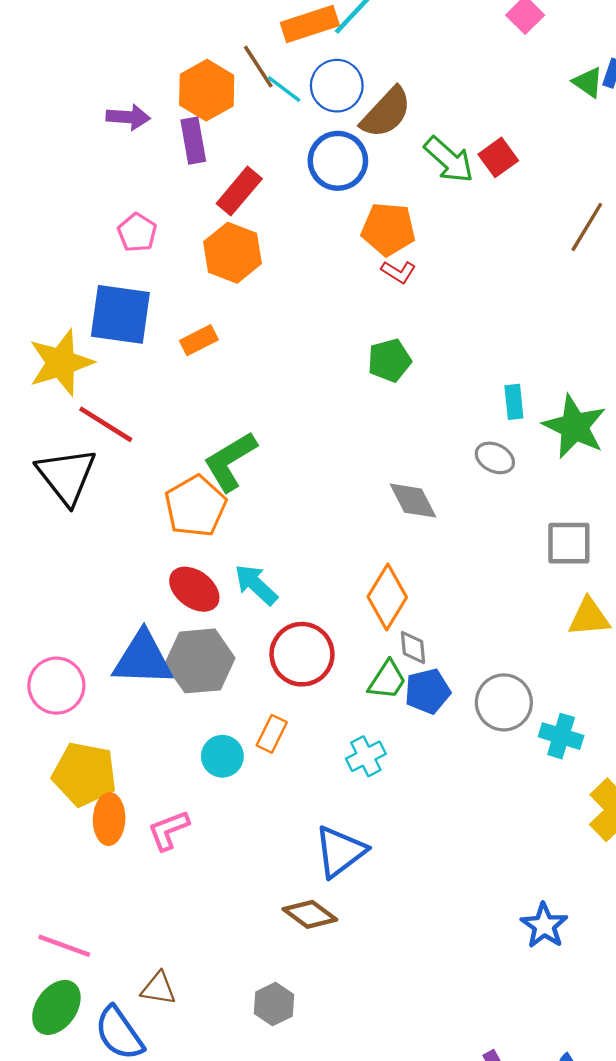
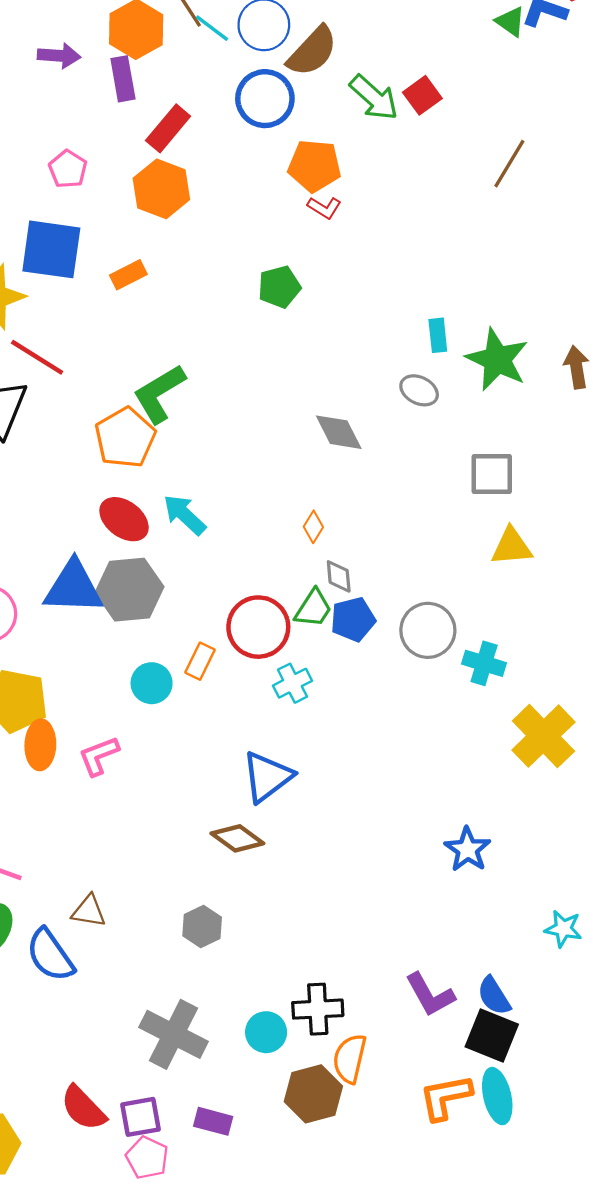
green pentagon: (389, 360) -> (279, 287), moved
orange diamond: (387, 597) -> (313, 527), size x0.5
red circle: (302, 654) -> (258, 627), moved

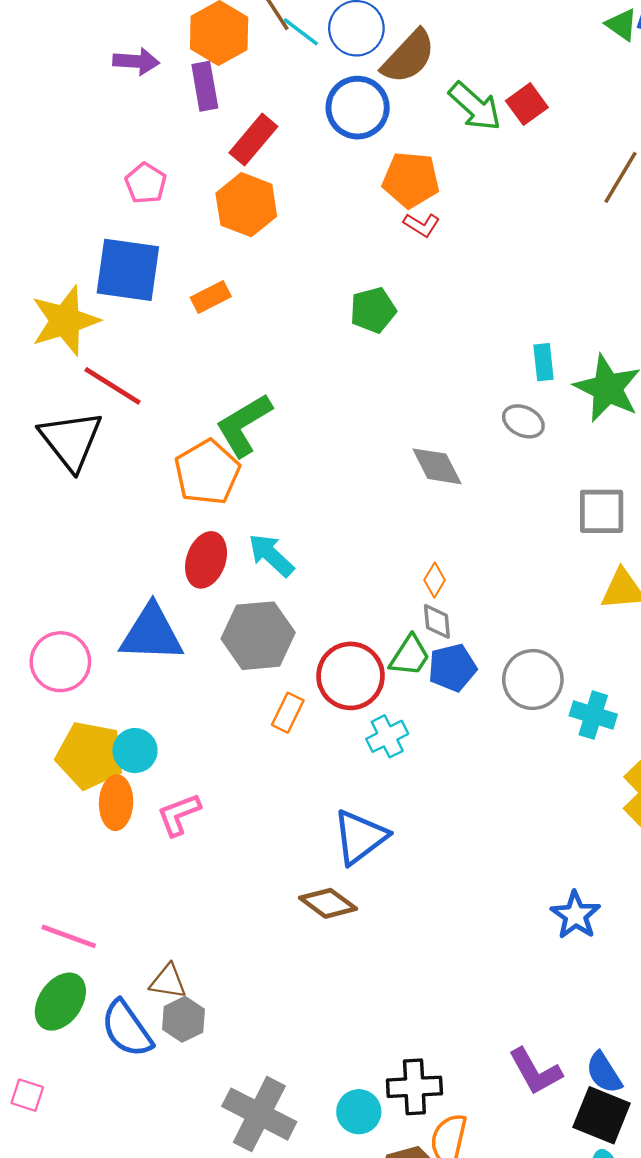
red ellipse: (124, 519) -> (206, 560), turned 72
orange diamond: (313, 527) -> (435, 580), moved
gray hexagon: (130, 590) -> (258, 636), moved
cyan circle: (152, 683) -> (135, 751), moved
gray hexagon: (202, 926) -> (184, 1019), moved

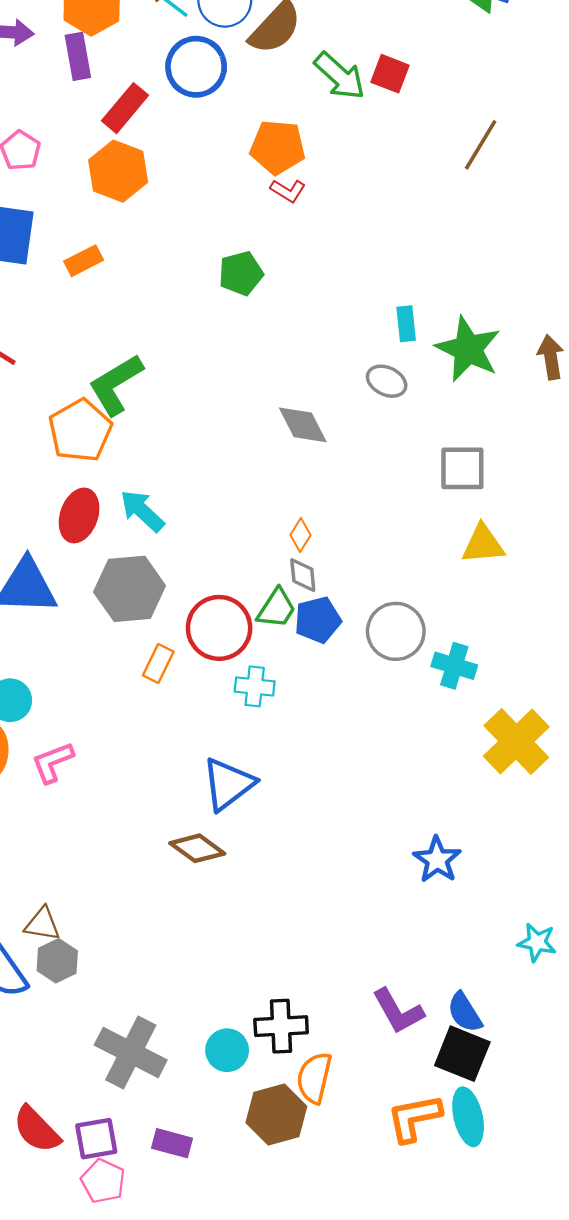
red square: (527, 104) -> (390, 74), turned -33
blue circle: (358, 108) -> (196, 67), moved
cyan cross: (387, 736) -> (255, 686), turned 33

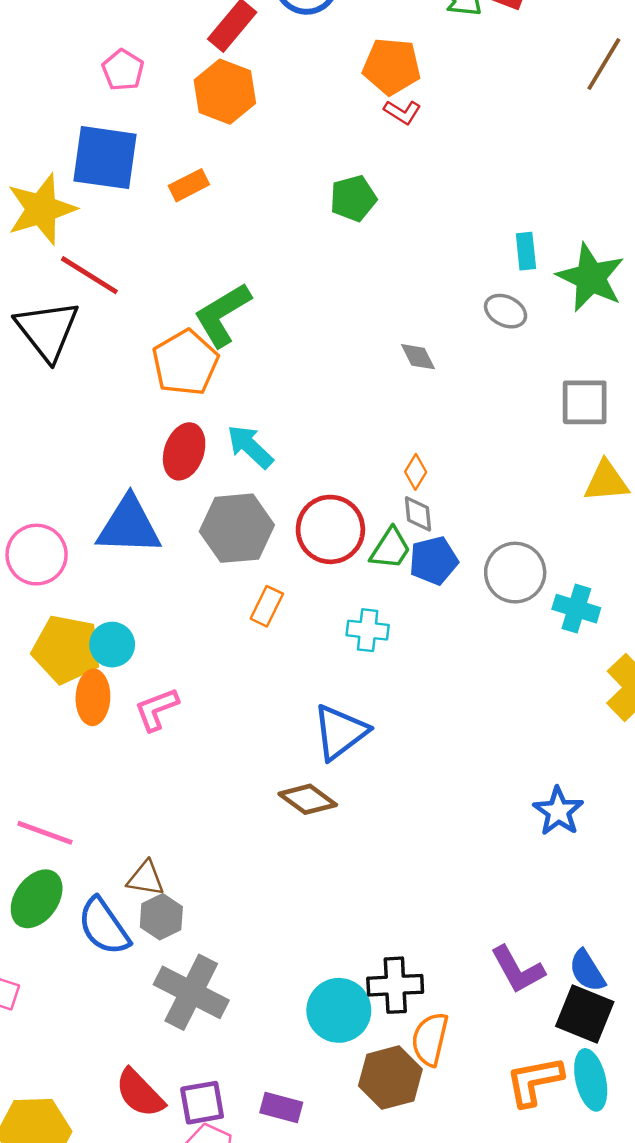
gray diamond: (303, 425) -> (418, 357), size x0.7
red circle: (219, 628) -> (330, 529), moved
cyan circle: (227, 1050) -> (339, 1010), size x1.4
gray cross: (131, 1053) -> (191, 992), moved

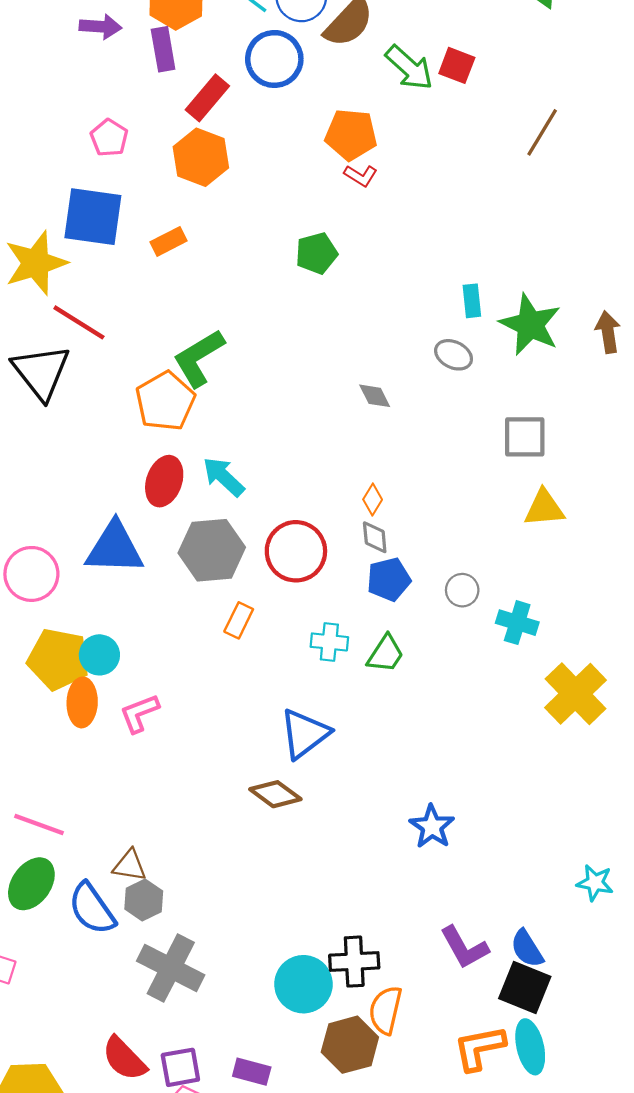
green trapezoid: (390, 549) -> (386, 654), moved
gray circle: (515, 573) -> (462, 590), size x0.6
blue star: (558, 811) -> (432, 827), moved

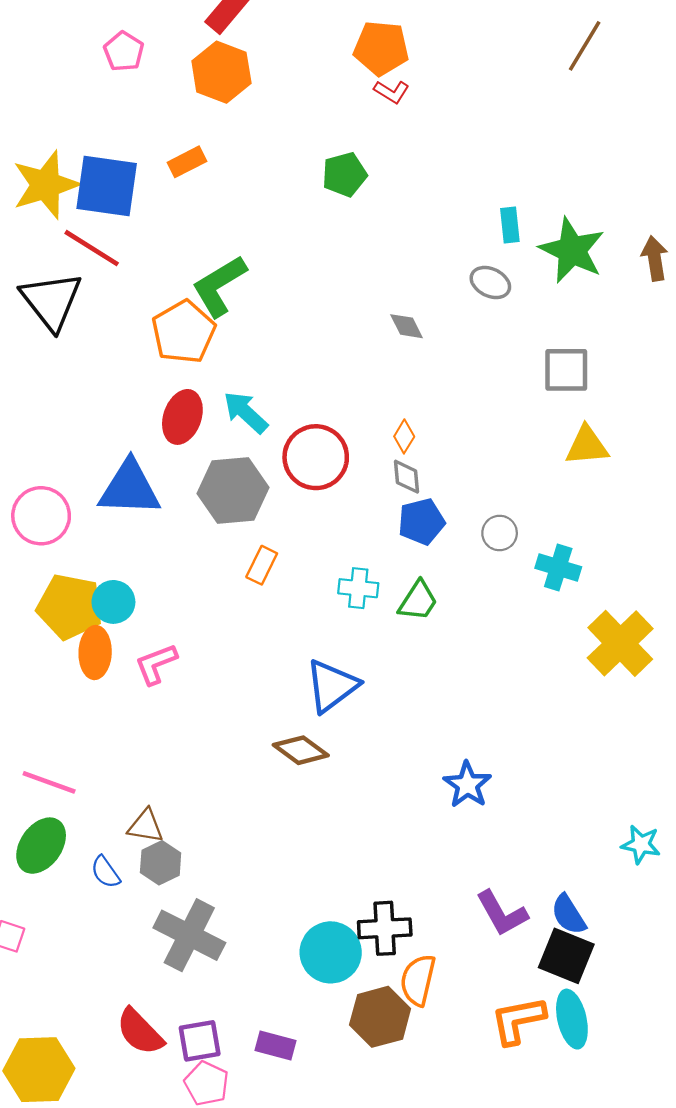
blue square: (93, 217) -> (107, 186), moved
red circle: (296, 551) -> (316, 457), moved
blue semicircle: (92, 909) -> (105, 872), size x0.6

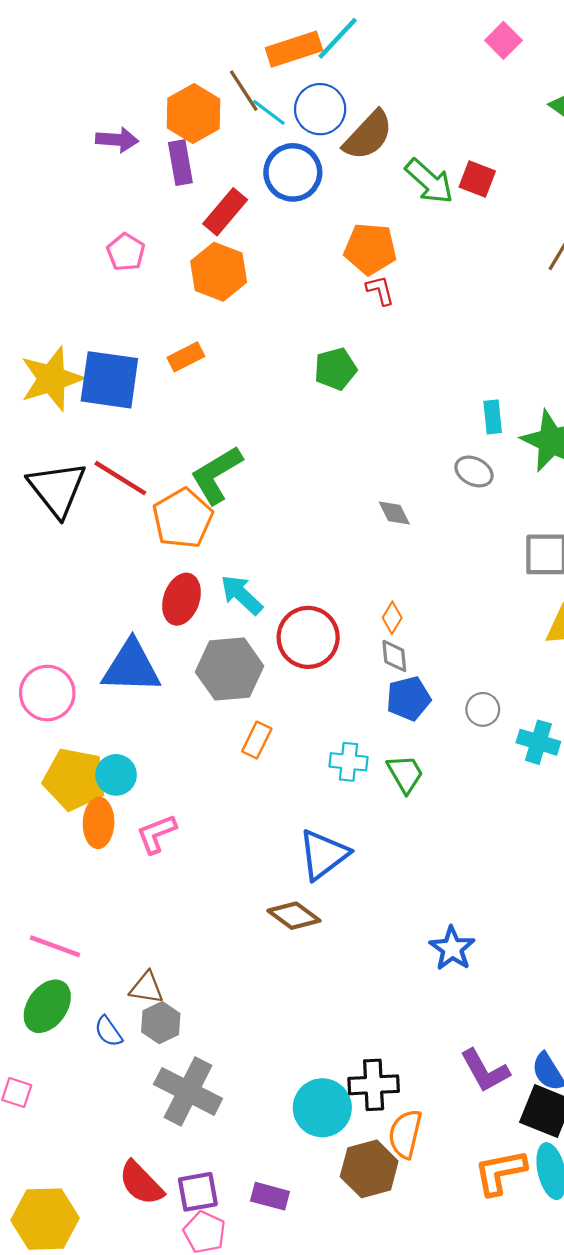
red L-shape: (392, 92) -> (380, 290), turned -136
red line: (92, 248) -> (120, 478), moved
green trapezoid: (418, 601) -> (405, 774), turned -63

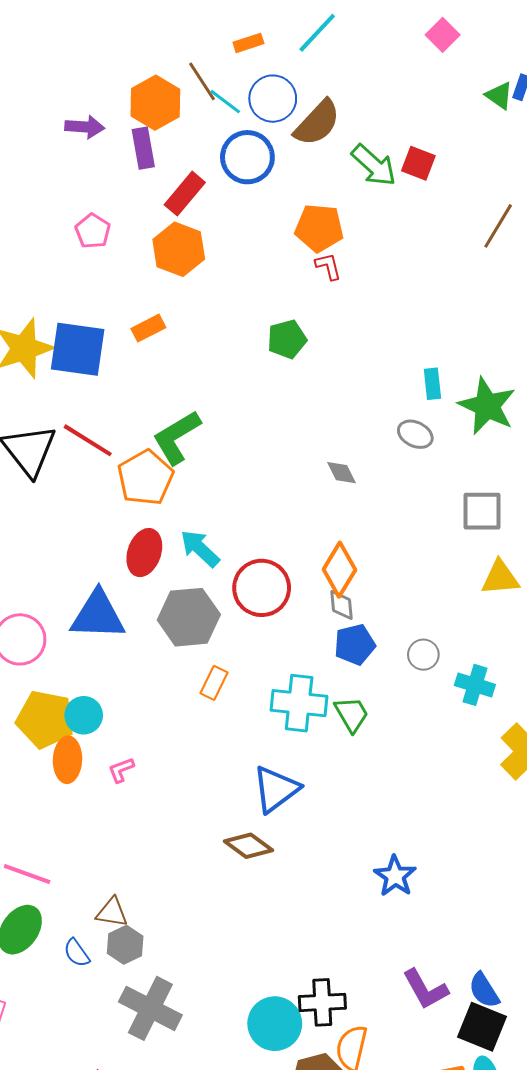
cyan line: (338, 38) -> (317, 33), moved
orange rectangle: (294, 49) -> (248, 43), size x0.6
orange diamond: (392, 618) -> (339, 570), size x1.8
cyan cross: (348, 762) -> (299, 703), size x1.6
pink L-shape: (156, 834) -> (121, 770), size x0.7

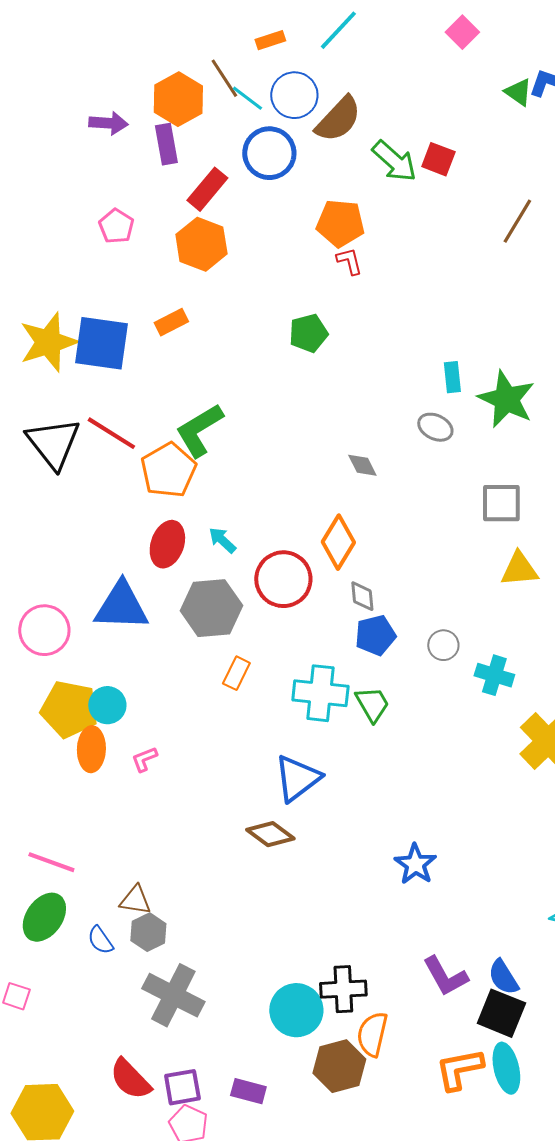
cyan arrow: (200, 548) -> (222, 540), size x0.7
orange diamond: (339, 570) -> (338, 542), moved

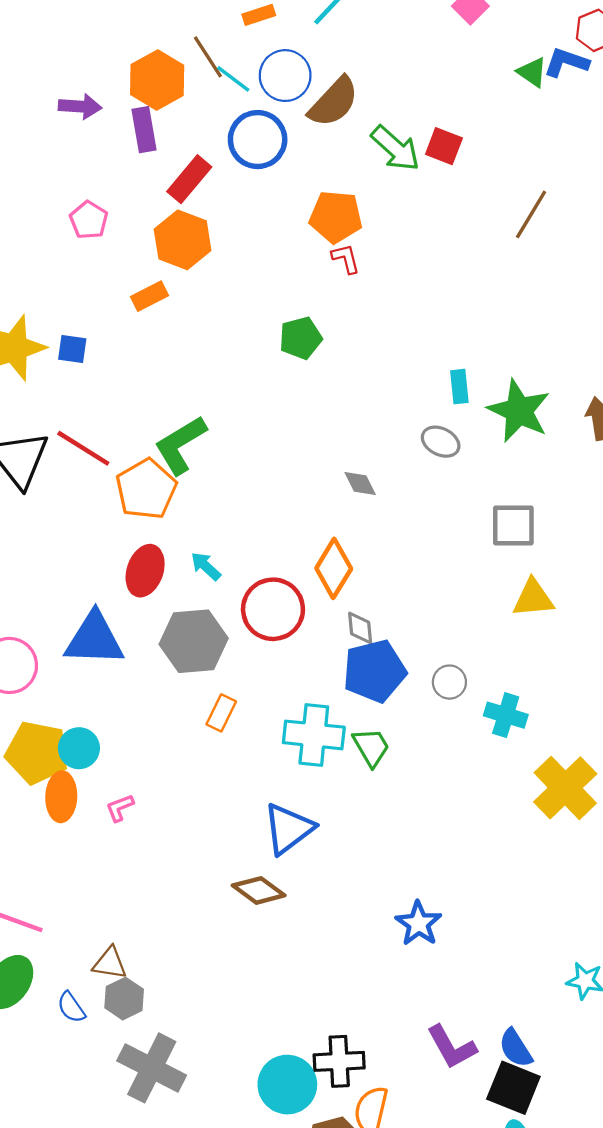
orange rectangle: (171, 322) -> (149, 296), moved
blue square: (101, 343) -> (72, 349), size x0.5
blue pentagon: (375, 635) -> (374, 671), size x1.4

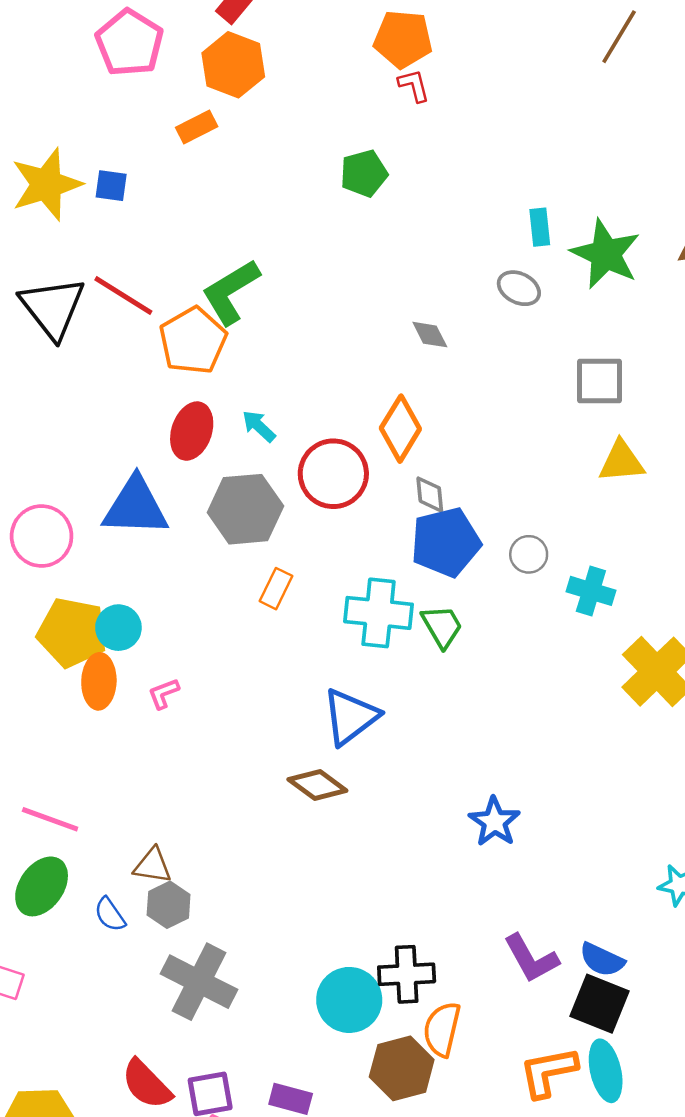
pink pentagon: (89, 220) -> (129, 43), size x1.6
blue semicircle: (516, 1048) -> (602, 960), turned -33

